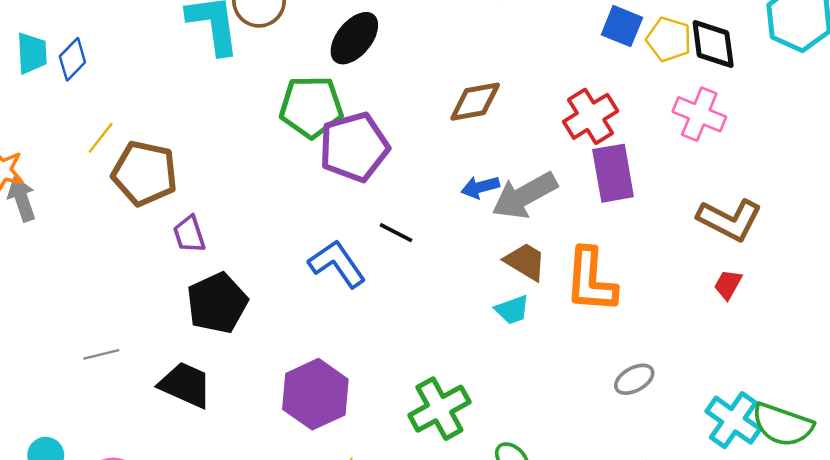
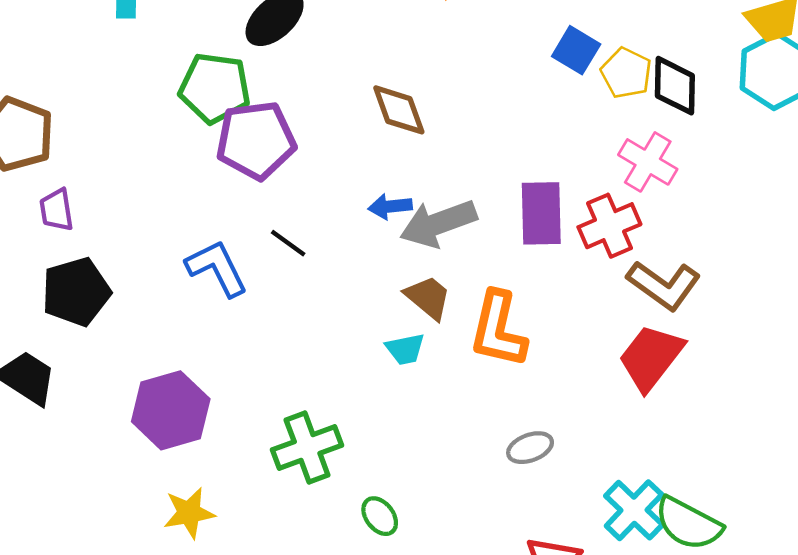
brown diamond: (475, 102) -> (399, 110), turned 72
red cross: (591, 116) -> (609, 226), moved
red trapezoid: (728, 285) -> (651, 357), size x2.0

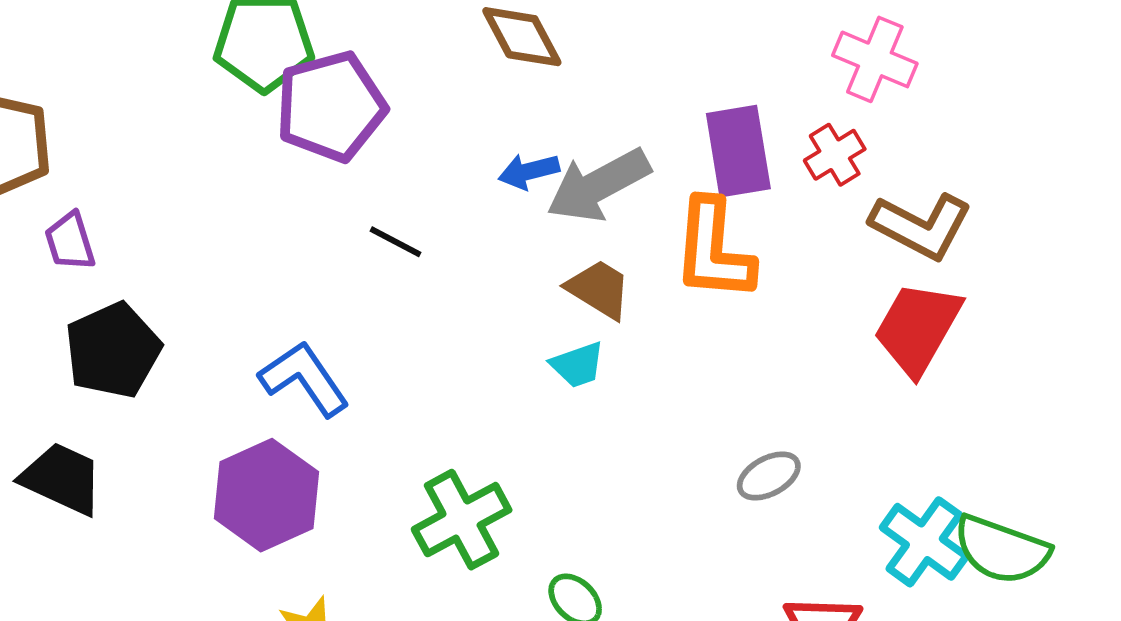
red cross: (609, 226) -> (835, 155), size x0.7
blue L-shape: (217, 268) -> (304, 379), moved
orange L-shape: (498, 329) -> (714, 250), moved

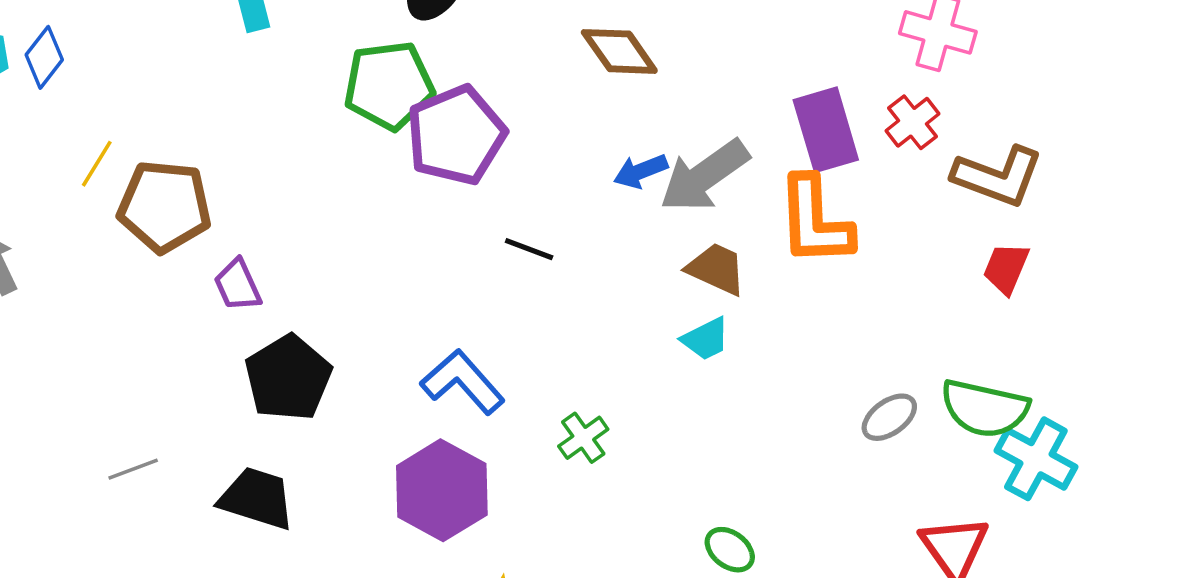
red trapezoid: (918, 328) -> (1006, 268), size x0.6
green cross: (462, 520) -> (583, 438), moved, size x0.6
green semicircle: (1002, 550) -> (985, 408), moved

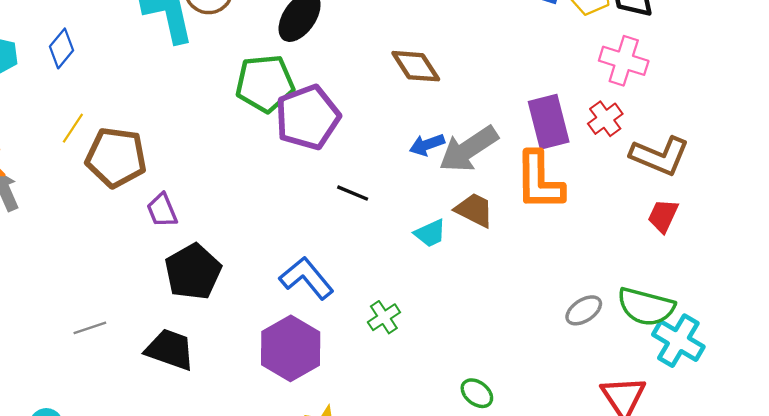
blue diamond: (44, 57) -> (61, 48), moved
cyan trapezoid: (706, 339) -> (430, 233), moved

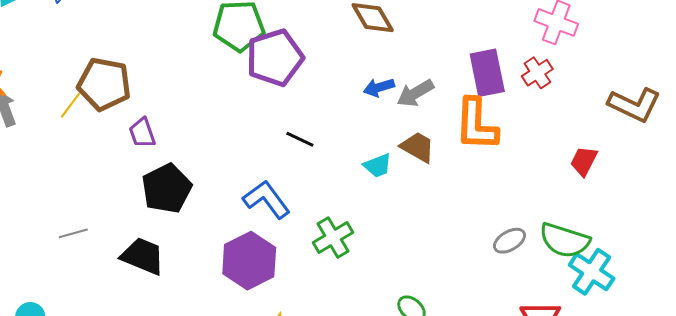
yellow line: (73, 128) -> (70, 105), moved
gray arrow: (468, 149) -> (415, 93), size x0.7
brown L-shape: (660, 156) -> (634, 105), moved
black line: (353, 193) -> (300, 139), moved
green cross: (384, 317) -> (333, 237), size x1.4

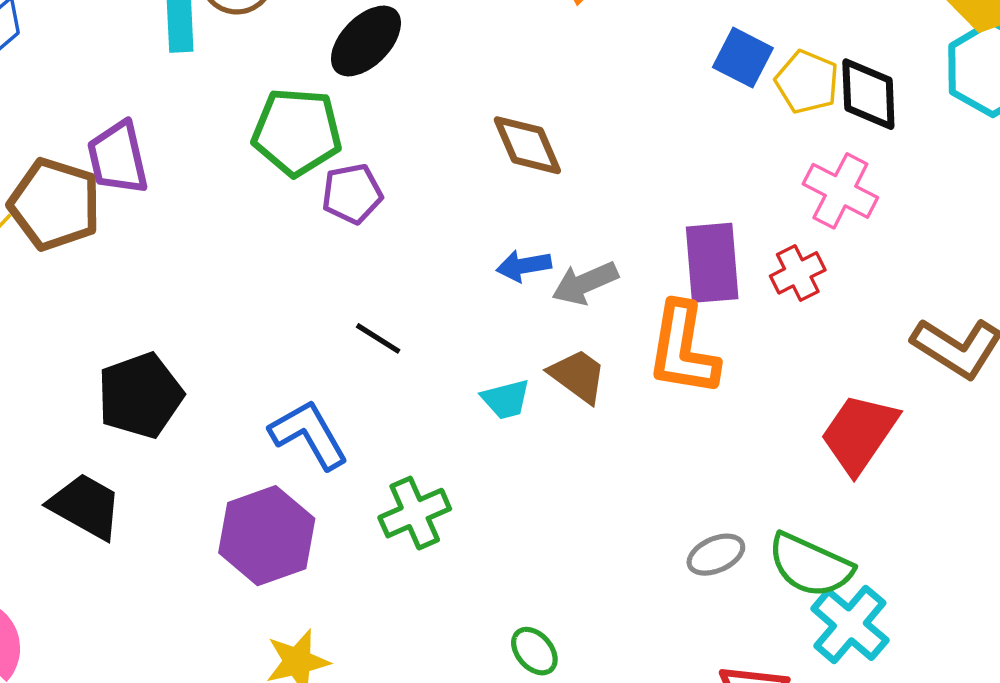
purple pentagon: (275, 58) -> (352, 194), size x0.6
purple trapezoid: (142, 133) -> (118, 158), moved, size x1.4
red trapezoid: (584, 161) -> (859, 433), size x1.6

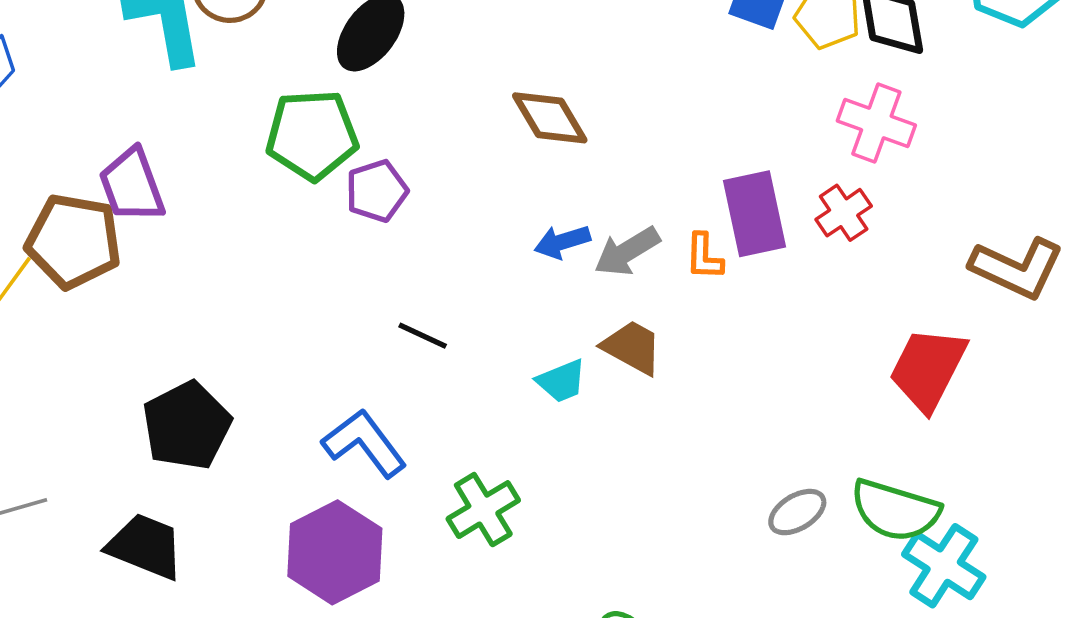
orange L-shape: (683, 349) -> (704, 257), moved, size x0.5

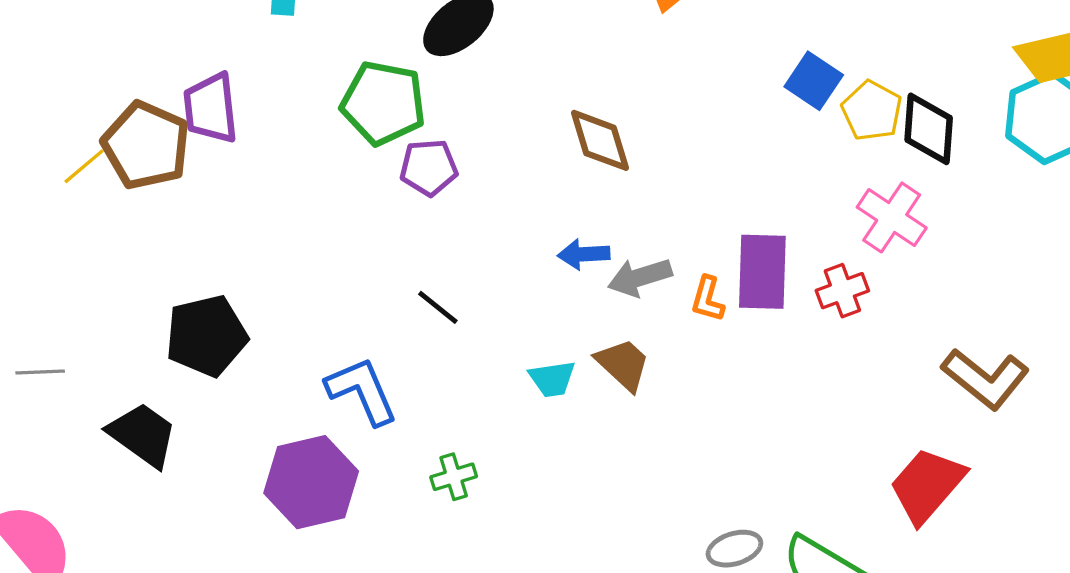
red trapezoid: (928, 369) -> (927, 485), moved
green cross: (483, 510) -> (454, 477), size x0.7

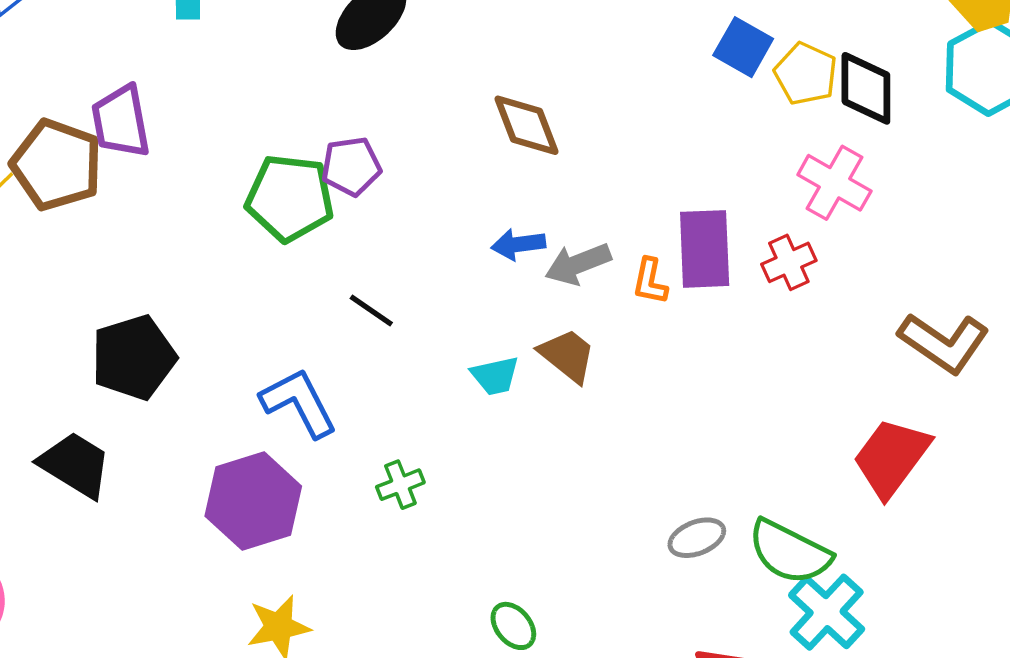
green pentagon: (383, 103) -> (290, 198), moved

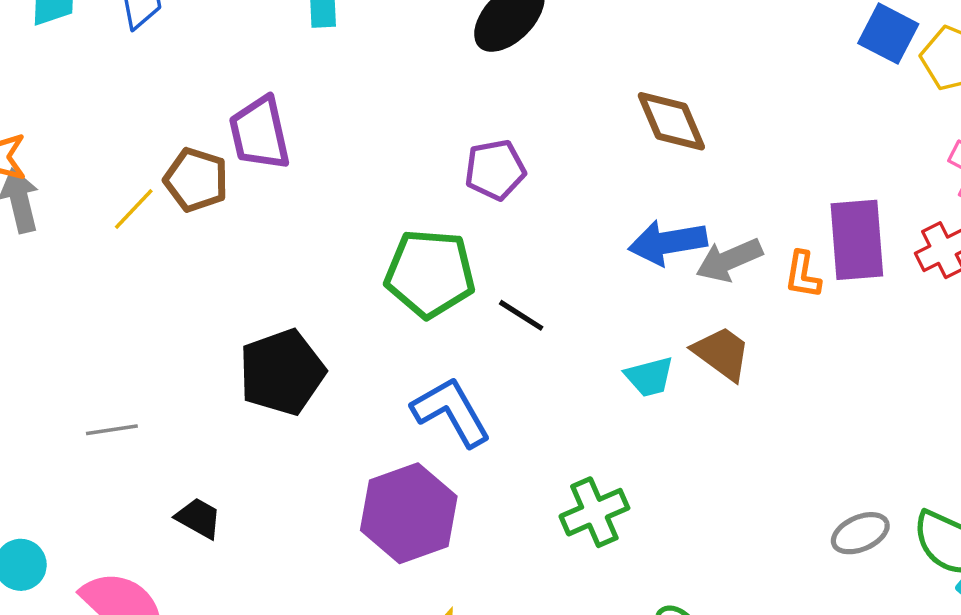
brown pentagon: (57, 165) -> (196, 180), size x0.7
green pentagon: (290, 198) -> (430, 273), moved
blue arrow: (518, 244) -> (668, 242), size x1.4
black trapezoid: (75, 465) -> (199, 518), moved, size x0.6
green cross: (400, 485) -> (594, 512), moved, size x1.4

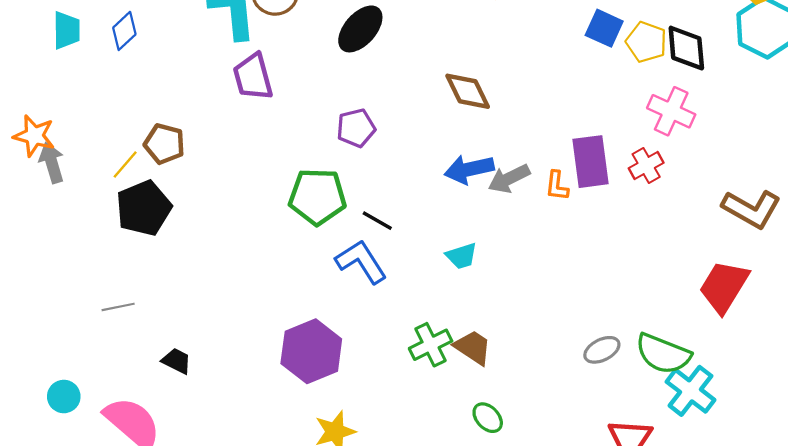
purple trapezoid: (260, 133) -> (253, 77), moved
brown trapezoid: (722, 353) -> (473, 347), moved
black pentagon: (282, 372) -> (144, 208), moved
blue L-shape: (451, 412) -> (361, 262), moved

